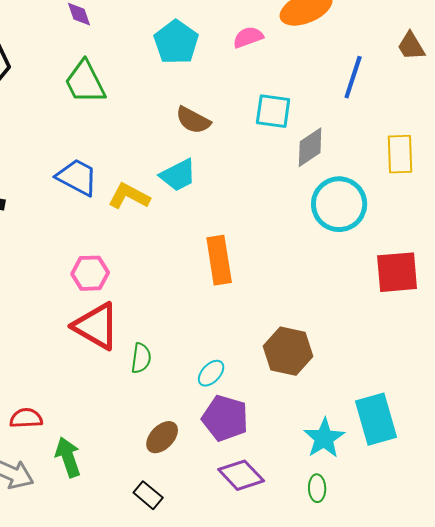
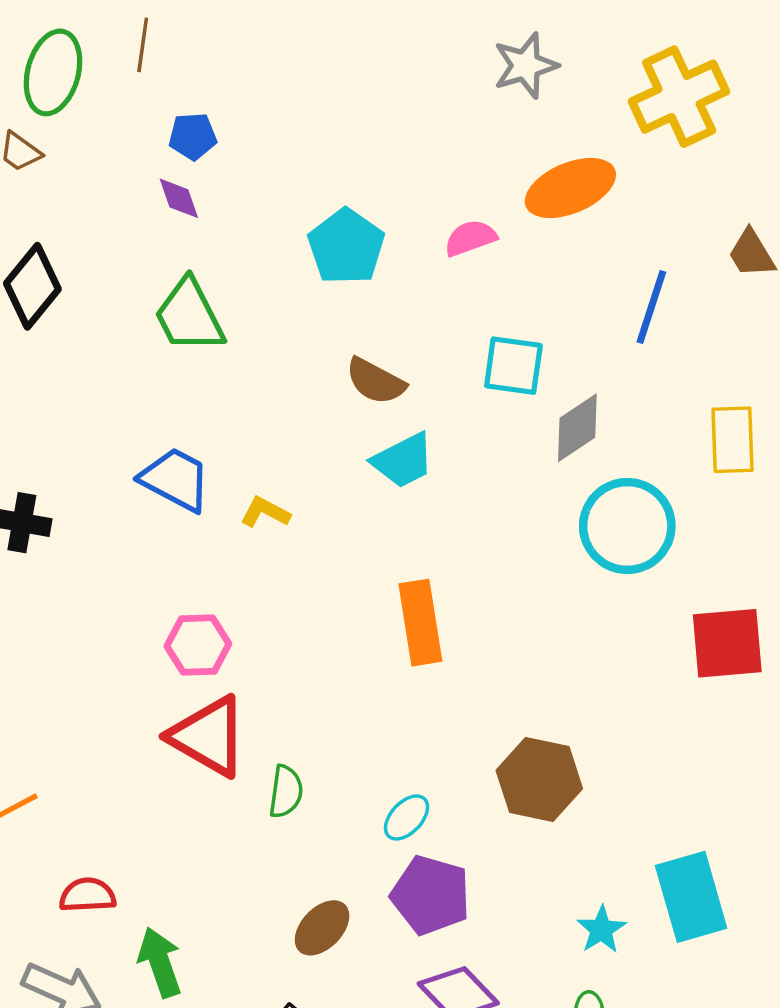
cyan trapezoid: (178, 175) -> (403, 460), moved
yellow L-shape: (129, 196) -> (265, 512), size x0.7
cyan star: (324, 438) -> (601, 930), size x0.7

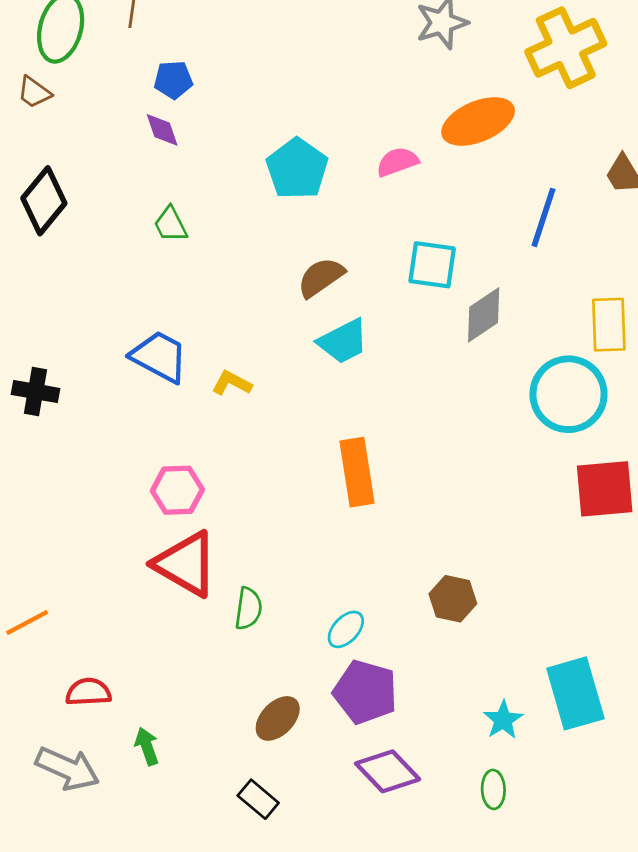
green trapezoid: (189, 316) -> (170, 224), size x0.6
brown semicircle: (375, 381) -> (321, 277), turned 117
cyan circle: (627, 526) -> (568, 394), moved
brown hexagon: (539, 780) -> (453, 599), size x0.7
green arrow: (160, 962) -> (147, 746), size x0.7

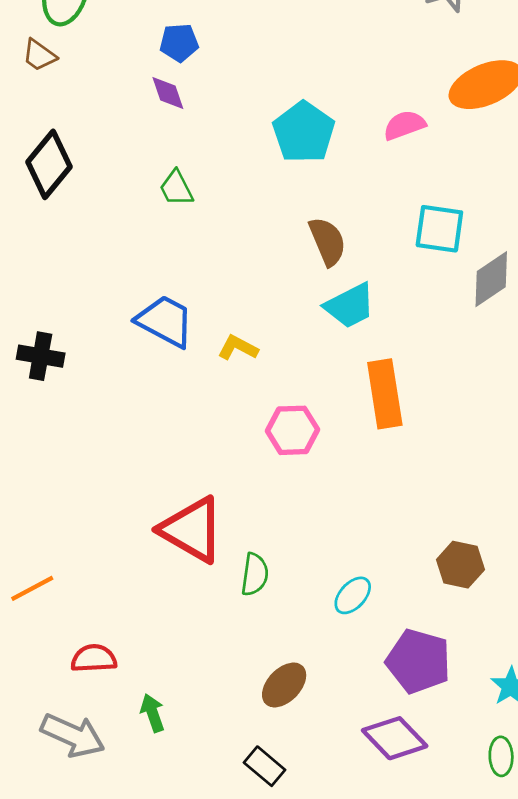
brown semicircle: (321, 277) -> (327, 241), turned 102
orange rectangle: (357, 472) -> (385, 394), moved
pink hexagon: (177, 490) -> (292, 430), moved
purple pentagon: (365, 692) -> (418, 661), moved

